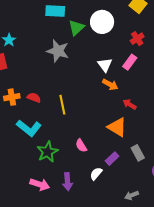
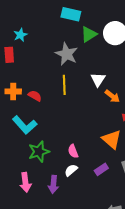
white triangle: (105, 65) -> (98, 80), moved
yellow line: (62, 105) -> (64, 85), moved
white semicircle: (96, 174) -> (71, 170), moved
pink arrow: (40, 184) -> (25, 182), turned 54

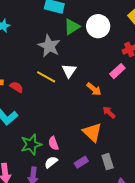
white triangle: (98, 80) -> (69, 71), moved
yellow line: (64, 85) -> (46, 77), turned -60
green star: (39, 152) -> (31, 144), moved

